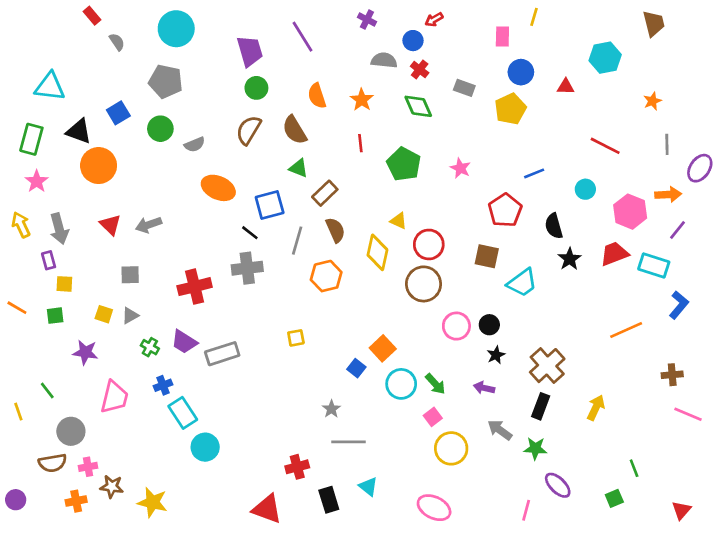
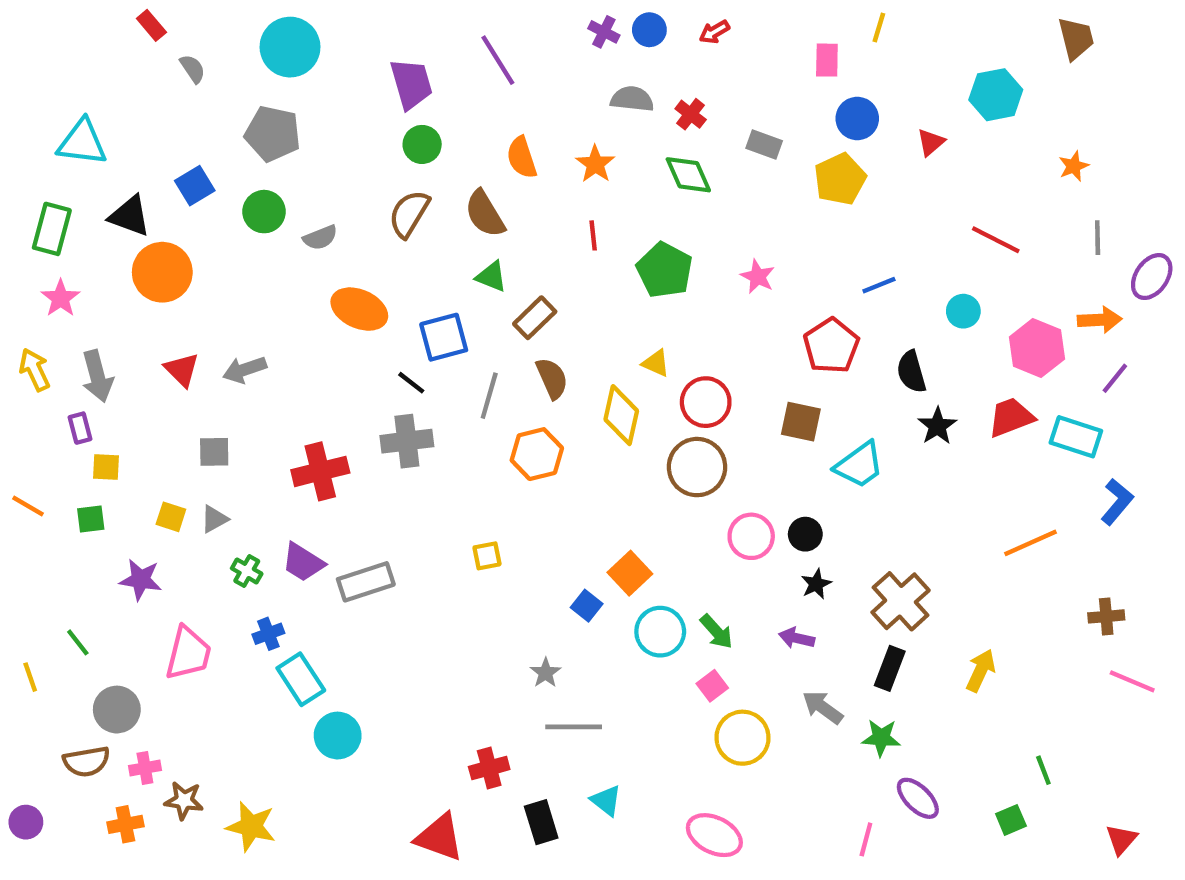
blue circle: (413, 41) -> (649, 30), moved
red triangle: (566, 87) -> (931, 142), turned -42

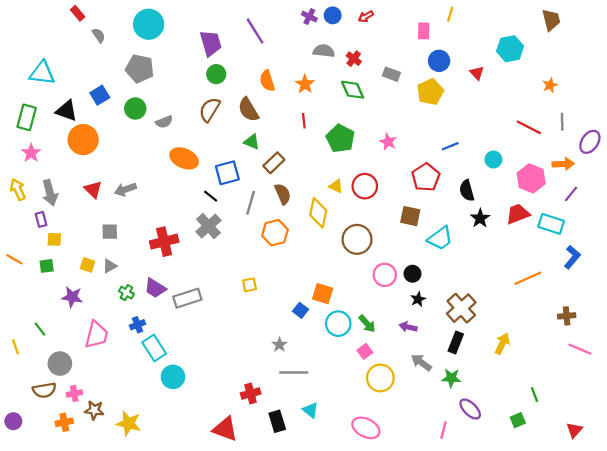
red triangle: (931, 142) -> (477, 73), turned -32
red line: (996, 240) -> (529, 127), moved
red circle: (706, 402) -> (365, 186), moved
gray cross: (407, 441) -> (208, 226), turned -35
orange square: (630, 573) -> (323, 294), turned -30

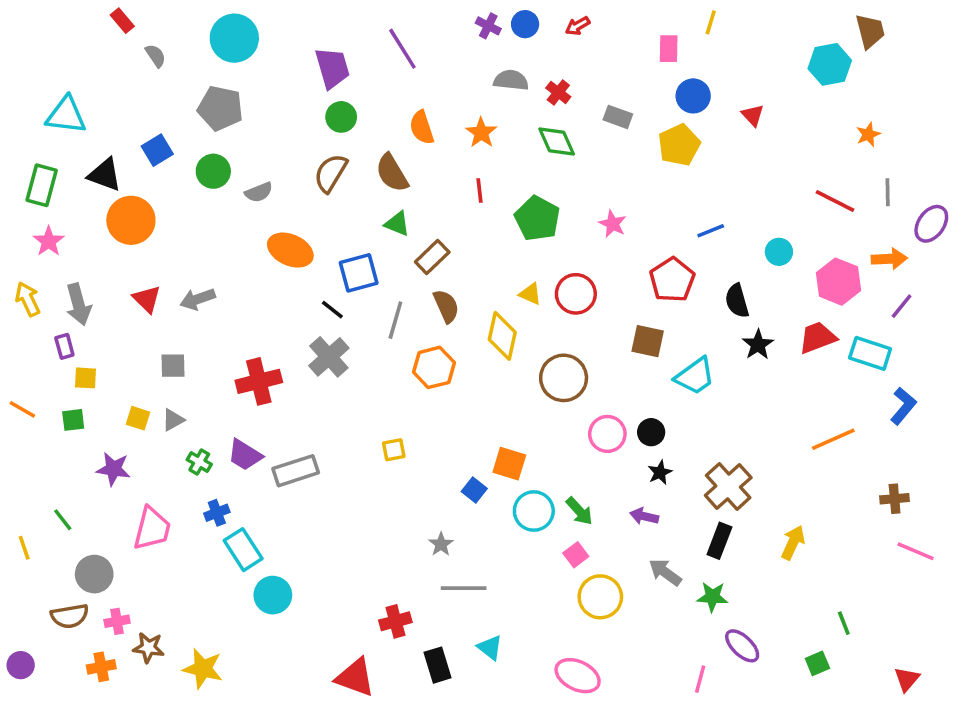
cyan hexagon: (510, 49) -> (830, 64), moved

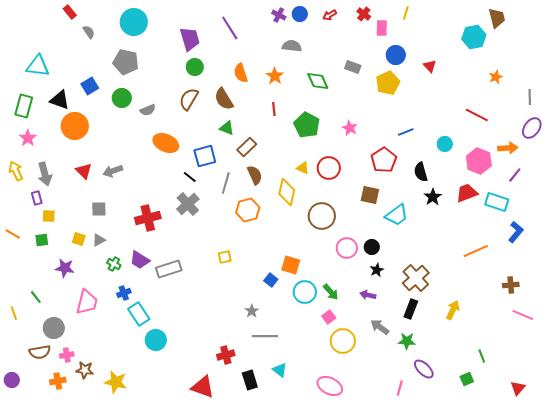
red cross: (558, 92) -> (364, 14), moved
gray line: (888, 192) -> (530, 97), moved

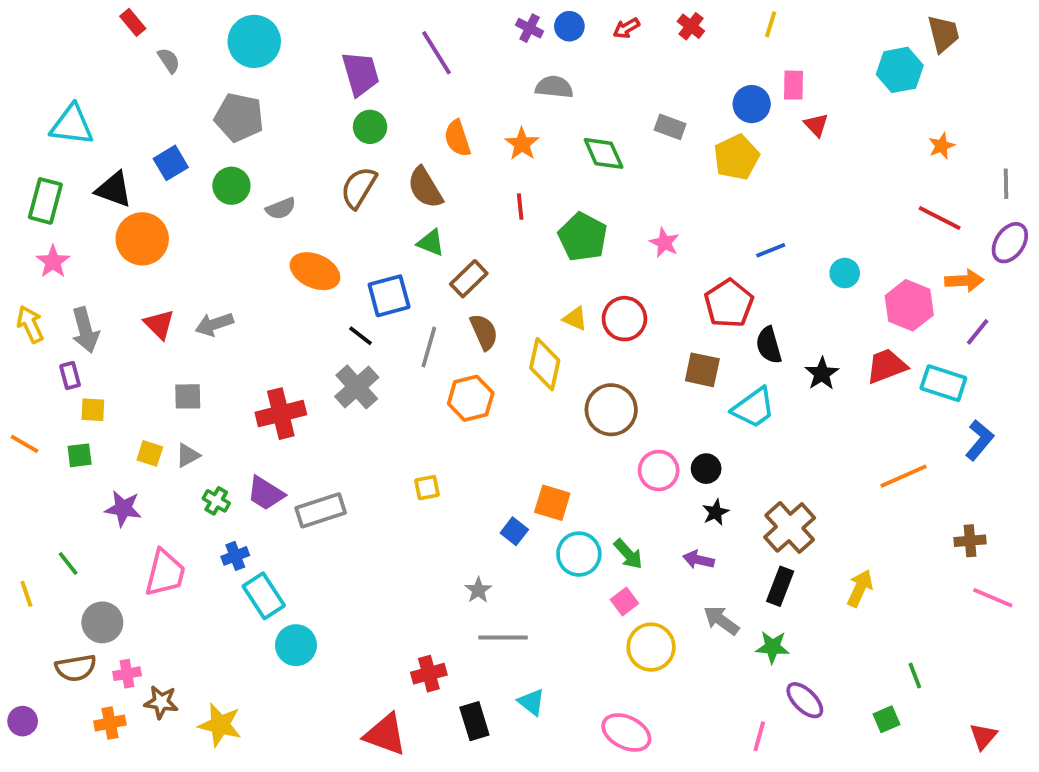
pink rectangle: (382, 28) -> (793, 85), moved
red line: (477, 115) -> (940, 218), moved
black semicircle: (421, 172) -> (769, 345), moved

